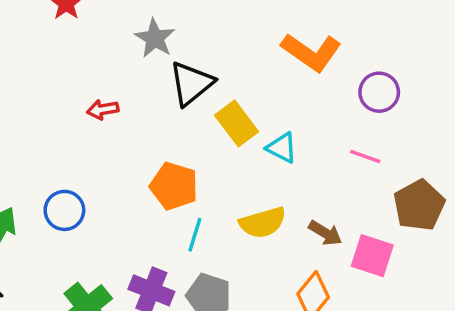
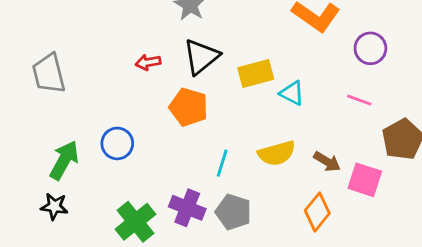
black triangle: (191, 83) -> (201, 57), moved
yellow rectangle: (237, 123) -> (256, 74), turned -68
orange pentagon: (174, 186) -> (189, 107), moved

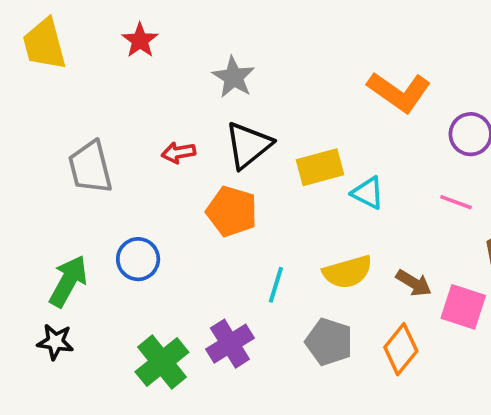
gray trapezoid: (49, 74) -> (90, 167), moved
purple cross: (187, 208) -> (230, 344), turned 36
gray pentagon: (233, 212) -> (329, 342), moved

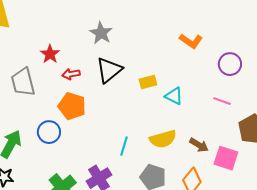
red star: (140, 40) -> (50, 54), moved
orange L-shape: (399, 92) -> (191, 41), size x0.7
yellow rectangle: (320, 167) -> (148, 82), size x0.7
orange pentagon: (232, 211) -> (72, 106), moved

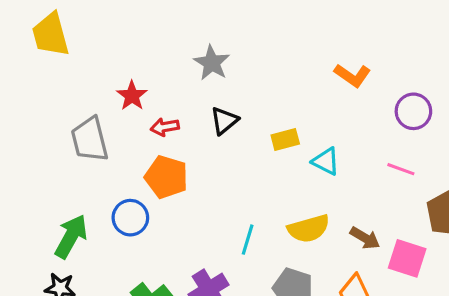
black triangle: (109, 70) -> (224, 121), size x0.7

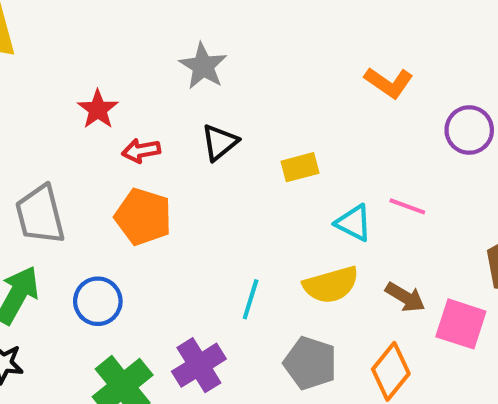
gray trapezoid: (90, 139) -> (40, 215), moved
cyan triangle: (326, 161) -> (354, 223), moved
pink line: (401, 169) -> (407, 206), moved
blue circle: (130, 218) -> (98, 301), moved

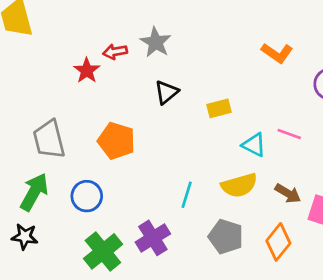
red arrow: (141, 151) -> (115, 52), moved

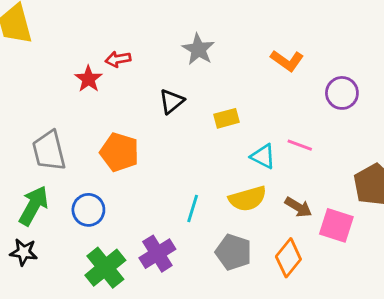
gray star: (156, 42) -> (198, 49), moved

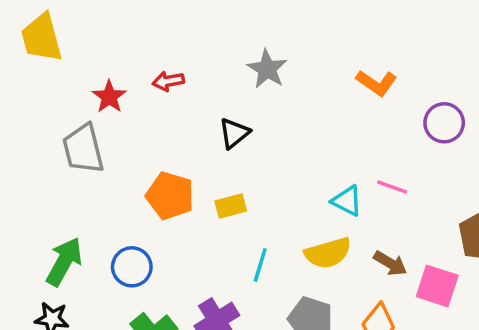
red star: (88, 79) -> (109, 97), moved
yellow rectangle: (226, 118) -> (231, 206), moved
gray trapezoid: (49, 151) -> (83, 149), moved

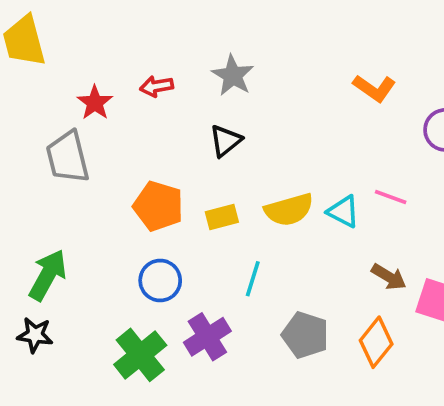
gray star: (267, 69) -> (233, 75), moved
yellow semicircle: (328, 253) -> (289, 210), moved
blue circle: (132, 267) -> (160, 281), moved

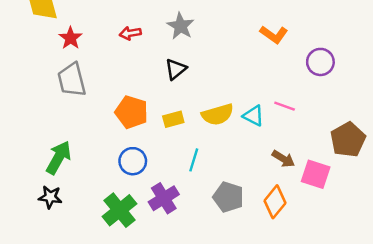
red star: (95, 103) -> (71, 38), moved

